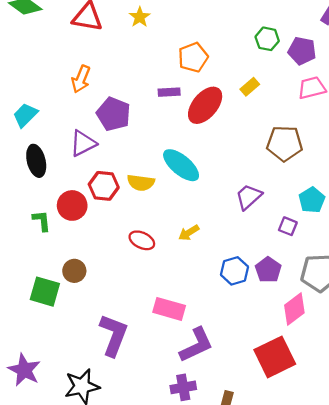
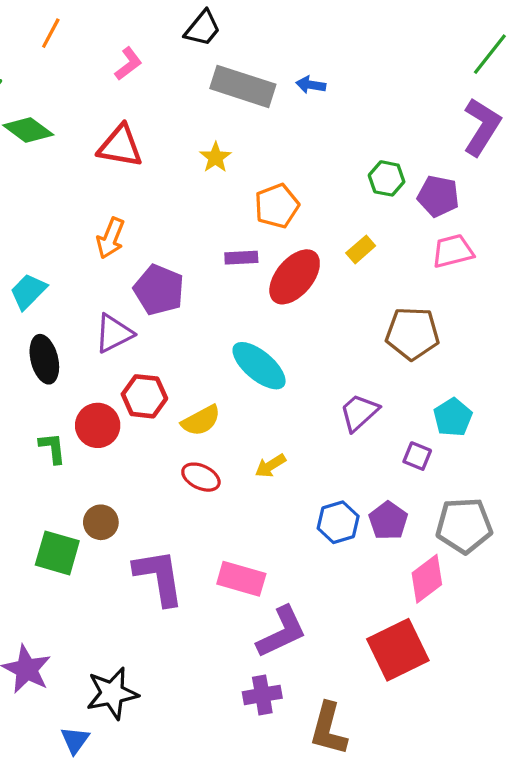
yellow star: (140, 17) -> (215, 157), moved
yellow semicircle: (141, 183) -> (201, 421), moved, turned -36
purple L-shape: (114, 335) -> (159, 577), moved, turned -30

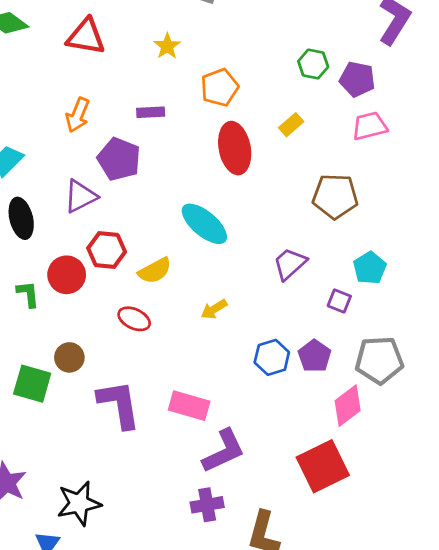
purple rectangle: (241, 258) -> (151, 112), moved
red ellipse: (295, 277) -> (235, 148), turned -51
red ellipse: (201, 477) -> (134, 319), moved

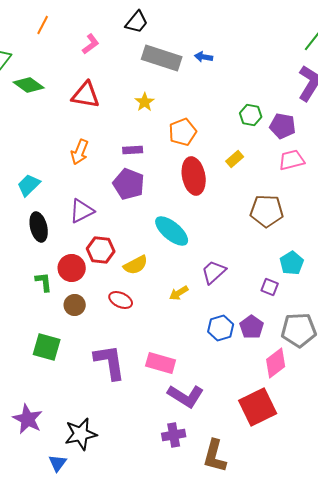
purple pentagon: (119, 159) -> (129, 184), moved
purple trapezoid: (290, 264) -> (214, 272), moved
brown circle: (69, 357) -> (75, 305), moved
purple L-shape: (224, 451) -> (186, 396), turned 57

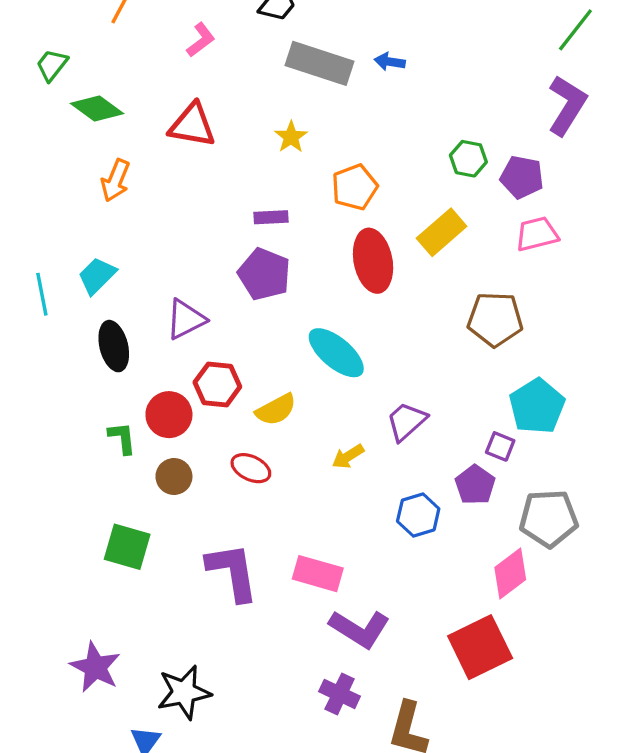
orange arrow: (80, 152) -> (115, 180), moved
yellow rectangle: (235, 159) -> (442, 232), size x1.6
cyan pentagon: (292, 263) -> (537, 406), size x1.4
purple pentagon: (252, 327) -> (475, 485), moved
purple cross: (174, 435) -> (340, 694), turned 35

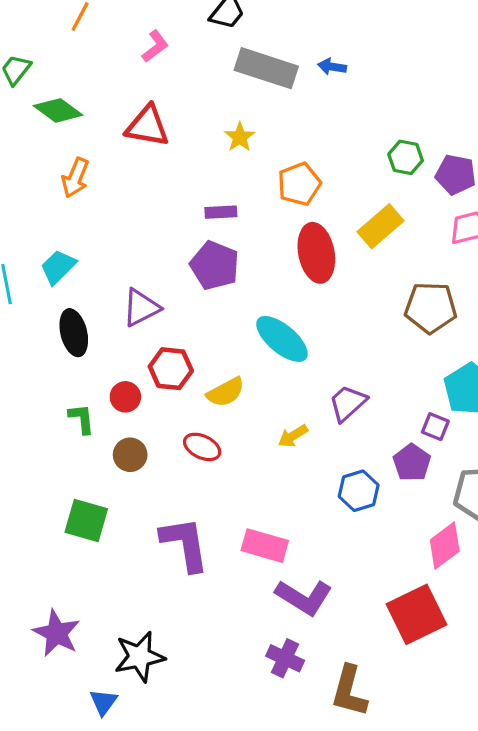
red circle: (169, 415) -> (125, 397), size x0.7

